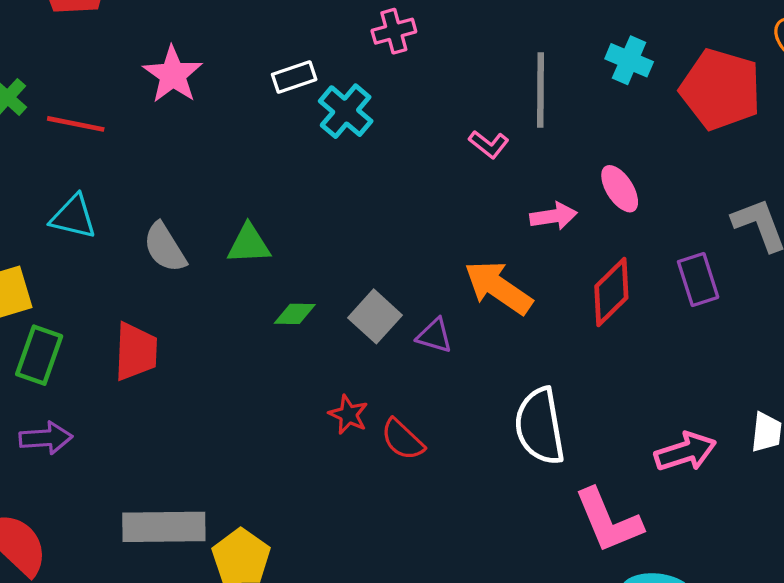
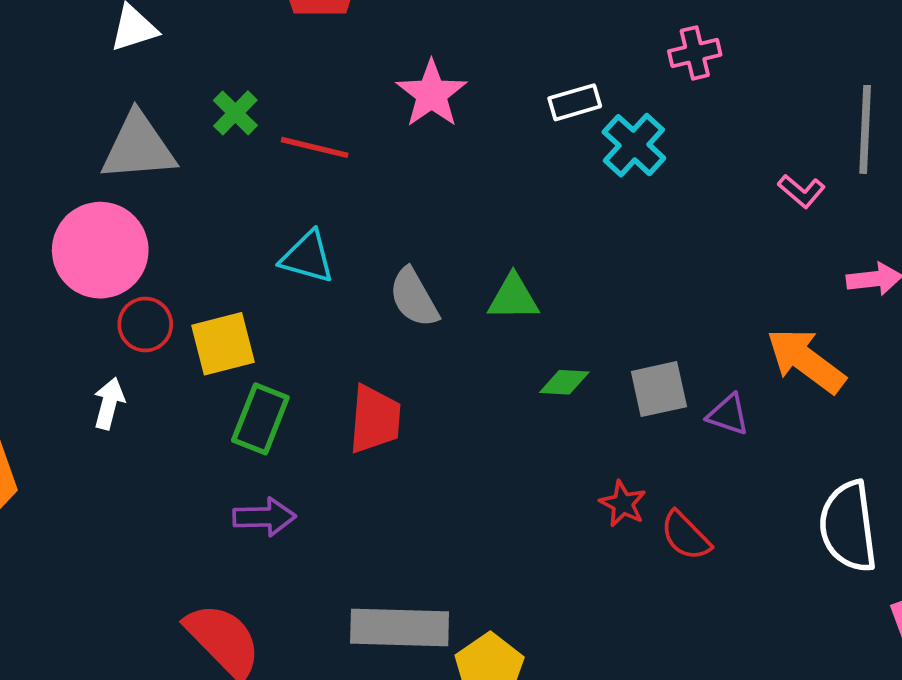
gray square: (375, 316) -> (659, 389), turned 33

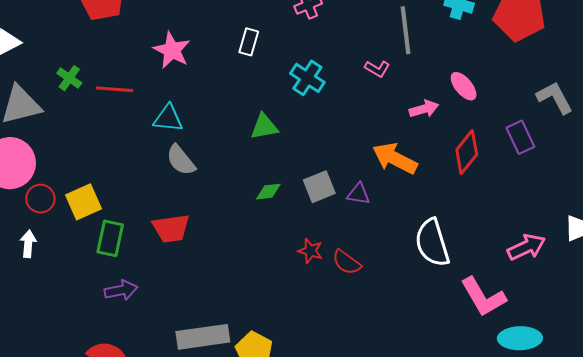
white rectangle: (575, 102) -> (249, 42), turned -48
cyan cross: (634, 145) -> (307, 78), moved
cyan triangle: (307, 257) -> (168, 118), moved
green triangle: (513, 298) -> (264, 127), moved
red trapezoid: (375, 419) -> (171, 228), turned 87

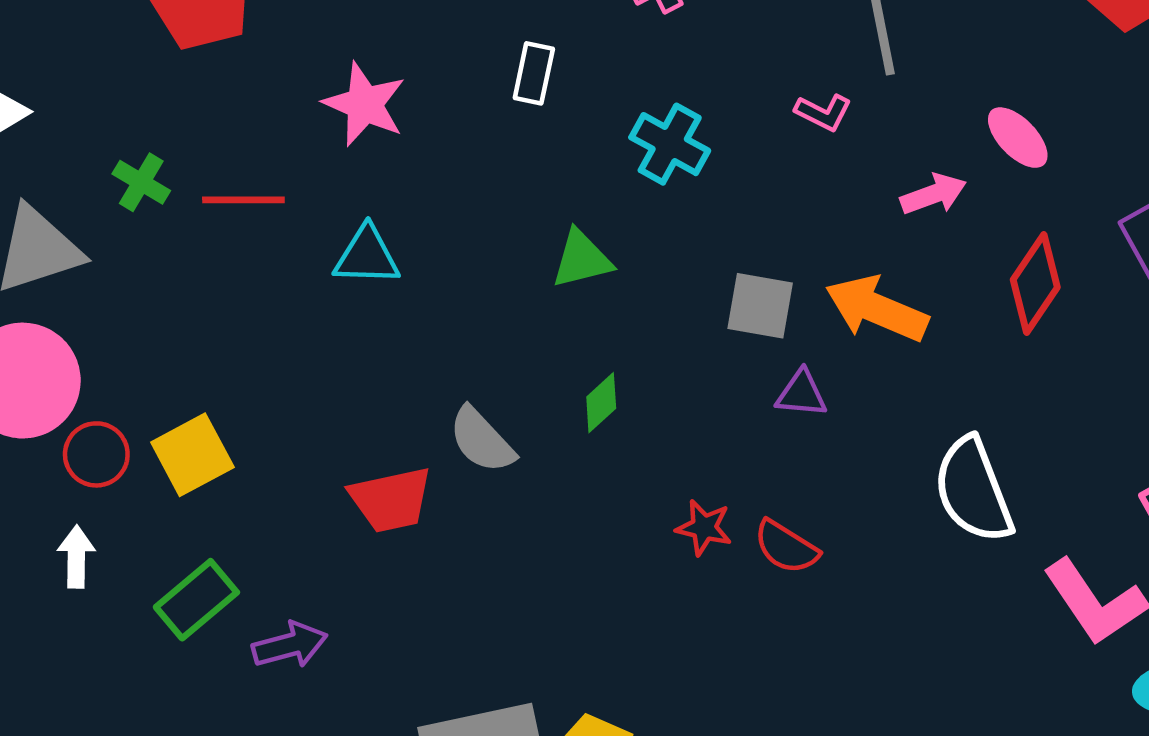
gray semicircle: (181, 160) -> (482, 440), moved
gray square: (319, 187) -> (760, 306), moved, turned 36
green diamond: (268, 192) -> (601, 403), turned -32
green rectangle: (110, 238) -> (196, 600), moved, turned 42

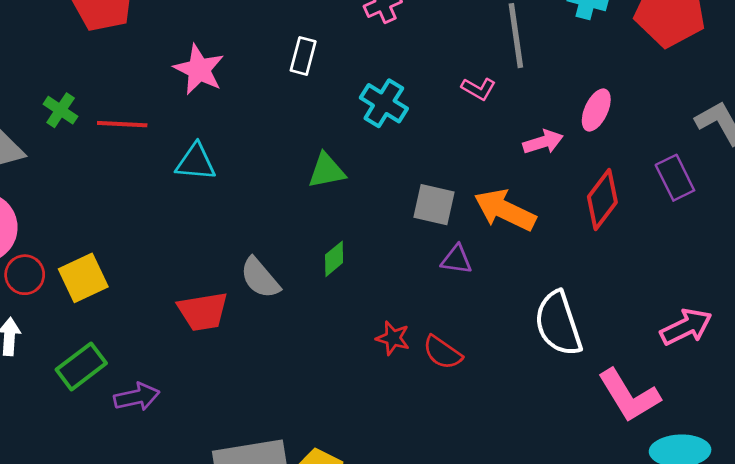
pink ellipse: (1018, 138) -> (596, 110), turned 66

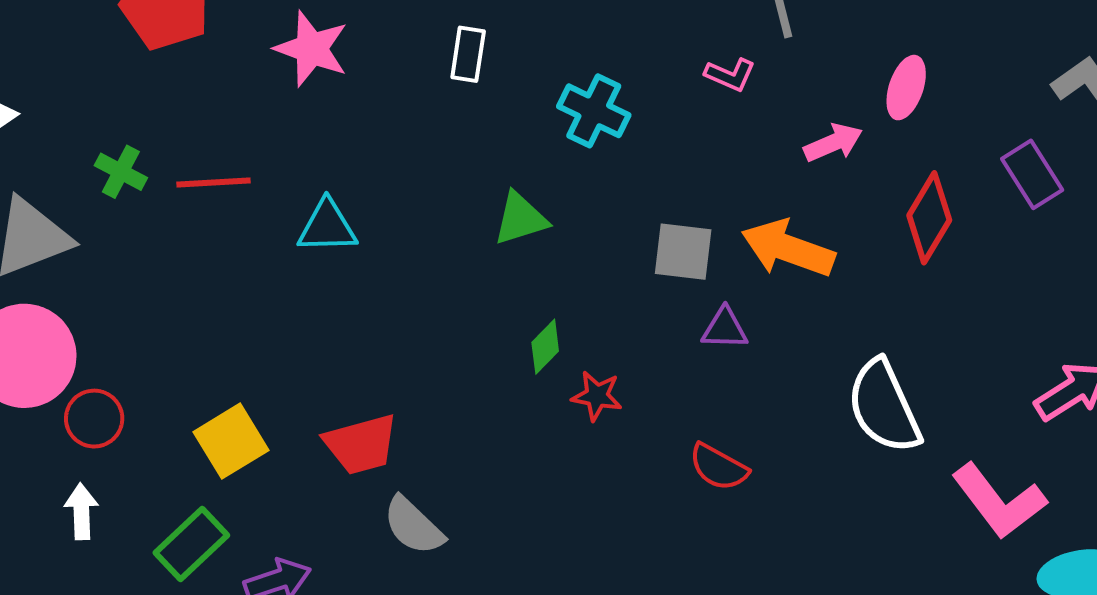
pink star: (199, 70) -> (311, 49), moved
yellow square: (83, 278) -> (231, 441), moved
gray semicircle: (260, 278) -> (413, 526), moved
red star: (393, 338) -> (597, 396), moved

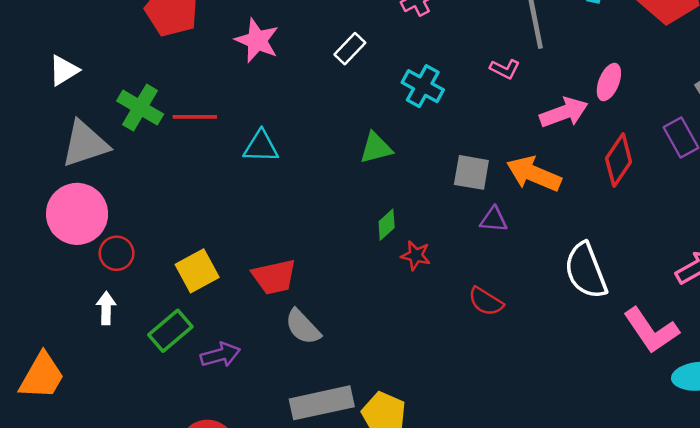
white rectangle: (468, 54) -> (350, 49), turned 32
pink arrow: (833, 143) -> (564, 112), size x1.4
green cross: (121, 172) -> (140, 108), size x1.5

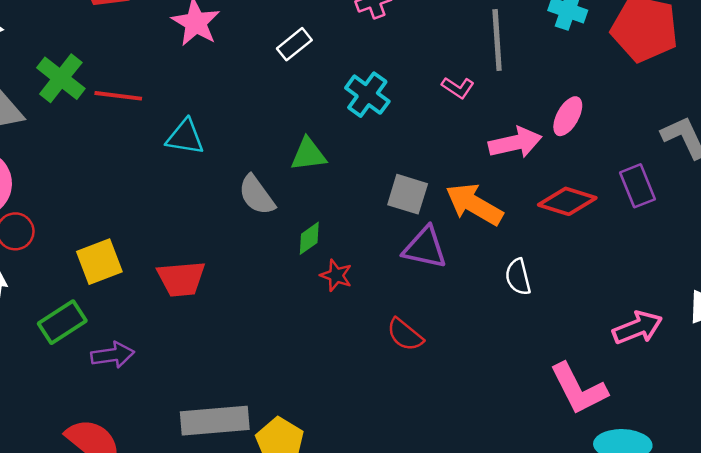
red diamond: (619, 160) -> (567, 201), turned 66
purple triangle: (494, 219) -> (425, 248), size x1.5
white semicircle: (586, 271) -> (518, 277), moved, size x0.6
gray semicircle: (303, 327) -> (257, 195), moved

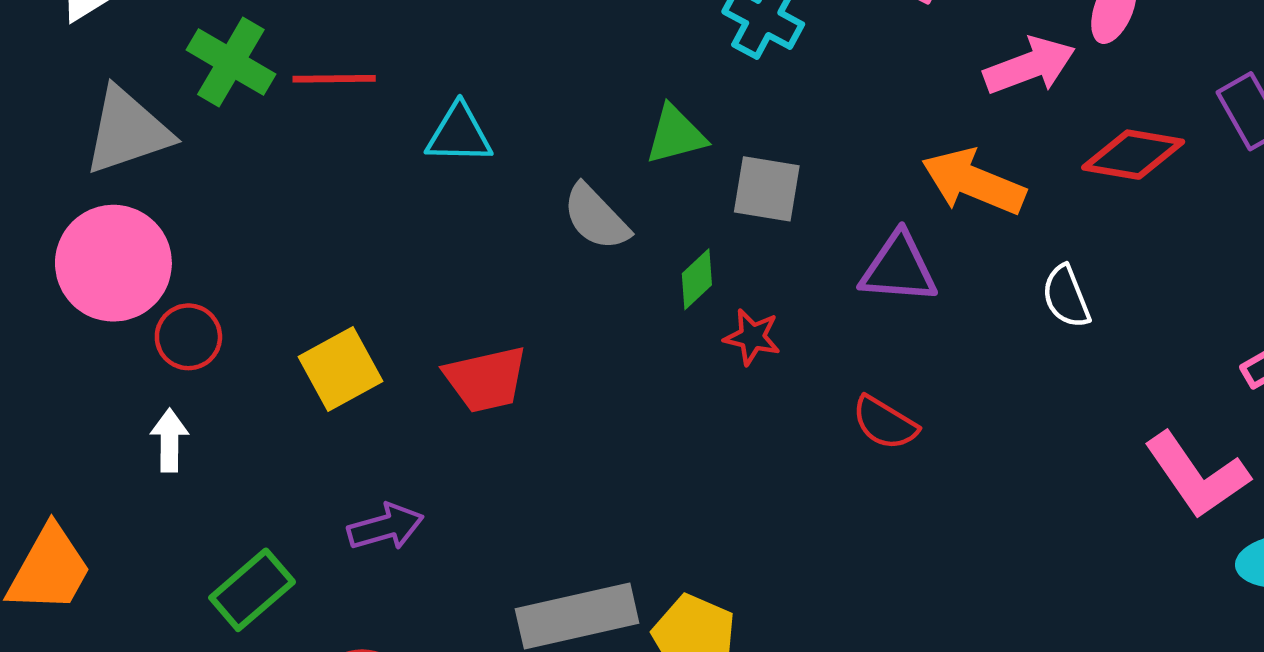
gray square: (408, 194) -> (767, 189), moved
green rectangle: (62, 322) -> (252, 590), moved

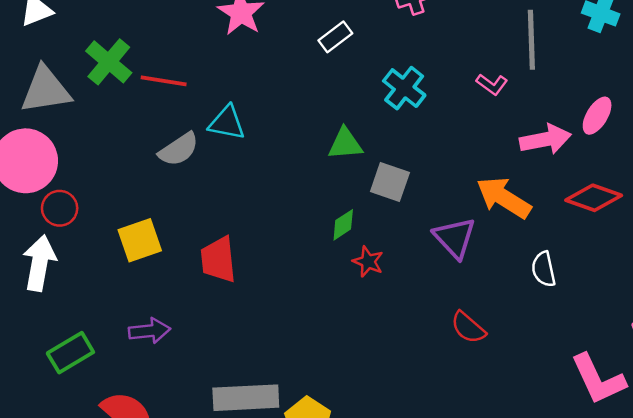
gray semicircle: (596, 217) -> (179, 149), moved, turned -90
purple triangle: (899, 268) -> (455, 238), turned 33
red trapezoid: (486, 379) -> (218, 260), turned 87
red semicircle: (885, 423) -> (468, 327), moved
white arrow: (169, 440) -> (39, 263), size x1.6

